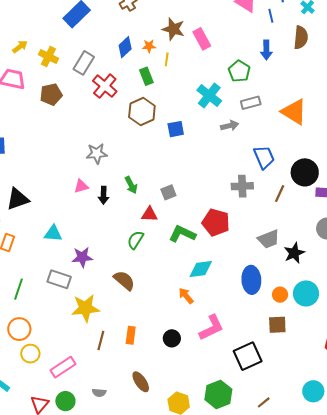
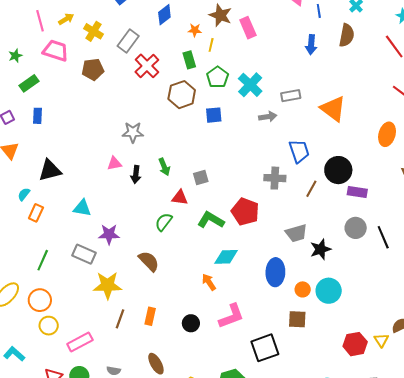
blue diamond: (125, 47) -> (164, 15), moved
green pentagon: (239, 71) -> (218, 77), moved

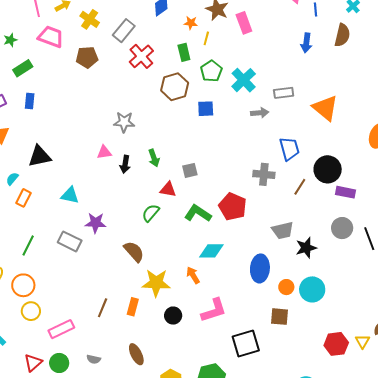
yellow star: (108, 285) -> (156, 283), moved

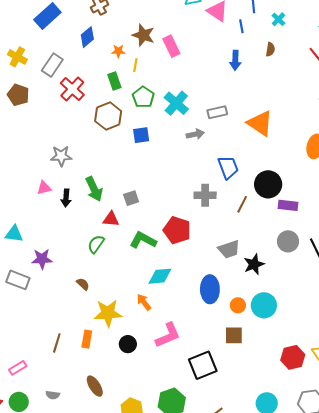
brown semicircle: (342, 35) -> (270, 49), size x0.6
brown pentagon: (87, 57) -> (18, 95), turned 30
green arrow: (154, 158) -> (94, 189), size x1.4
brown semicircle: (134, 252) -> (83, 284), size x0.6
pink rectangle: (61, 329) -> (18, 368), size x0.7

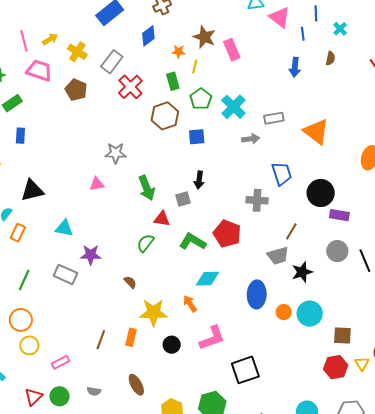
black arrow: (66, 198) -> (199, 180), moved
brown line: (242, 204) -> (291, 231), moved
brown square: (234, 335) -> (342, 335), moved

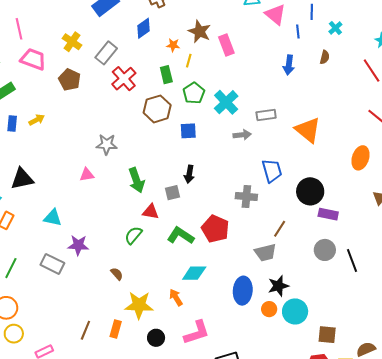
yellow arrow: (50, 39) -> (37, 120), moved
black star: (302, 272) -> (278, 286), moved

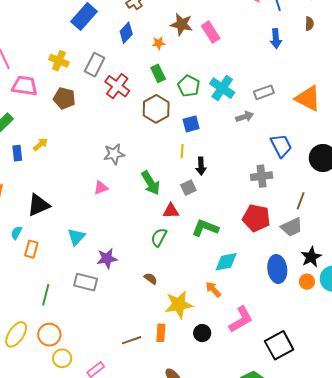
yellow line: (189, 61) -> (182, 151), moved
cyan triangle: (53, 218) -> (76, 237), turned -48
red pentagon: (215, 229) -> (256, 218), moved
brown line: (85, 330) -> (132, 340), turned 60

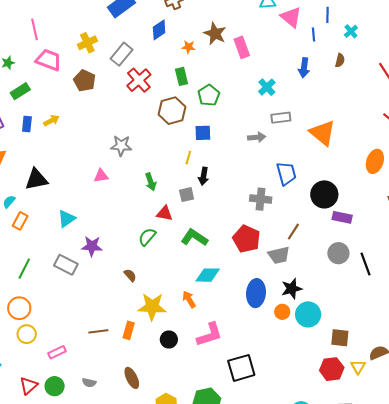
yellow cross: (59, 61) -> (87, 43), turned 30
cyan cross: (222, 88) -> (267, 87), moved, size x0.7
green arrow: (151, 183) -> (151, 182), size x0.7

